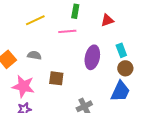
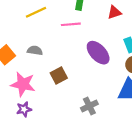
purple ellipse: (92, 57) -> (98, 53), turned -55
brown square: (56, 78) -> (59, 76), turned -35

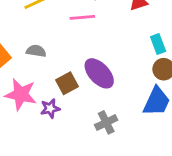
purple ellipse: (98, 53) -> (99, 73), moved
purple star: (24, 109) -> (50, 108), moved

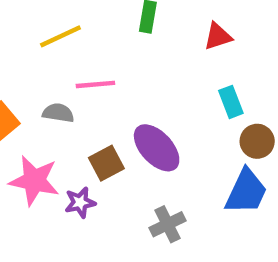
pink line: (82, 17) -> (95, 84), moved
cyan rectangle: (158, 44) -> (231, 102), moved

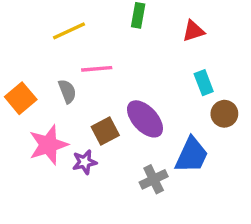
gray semicircle: (58, 113) -> (67, 91), turned 60
pink star: (34, 181) -> (48, 145), turned -30
blue trapezoid: (246, 192) -> (192, 155), moved

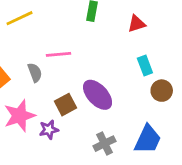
yellow line: (69, 31) -> (20, 18), moved
blue trapezoid: (192, 155) -> (148, 139), moved

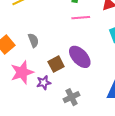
pink line: (59, 54) -> (81, 18), moved
gray cross: (105, 144) -> (72, 97), moved

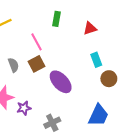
pink line: (81, 18) -> (37, 42), moved, turned 66
brown square: (56, 64) -> (37, 64), moved

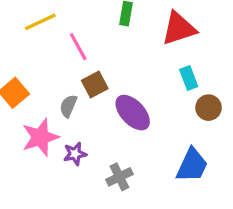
red triangle: (90, 28) -> (179, 28), size x1.6
pink line: (37, 42) -> (78, 47), moved
gray semicircle: (13, 65) -> (68, 106), moved, turned -136

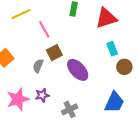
pink star: (40, 137) -> (18, 99), moved

